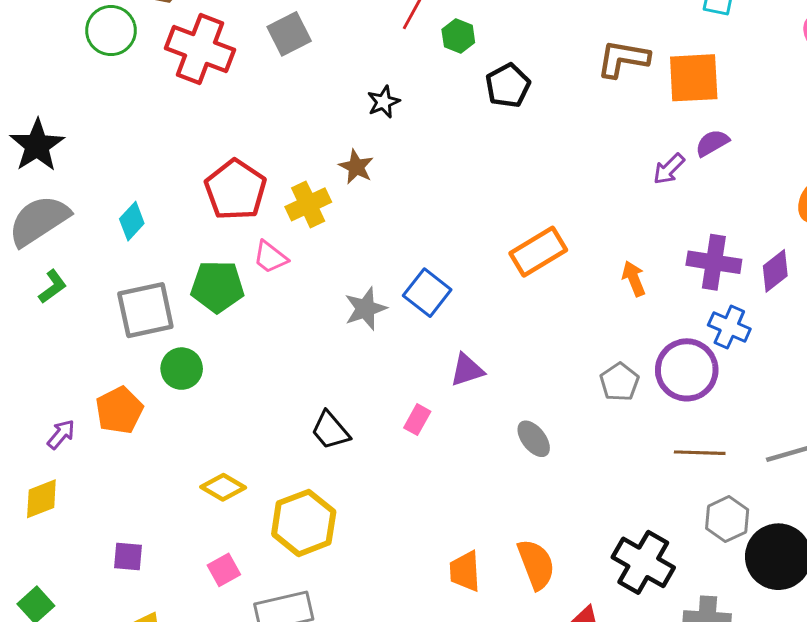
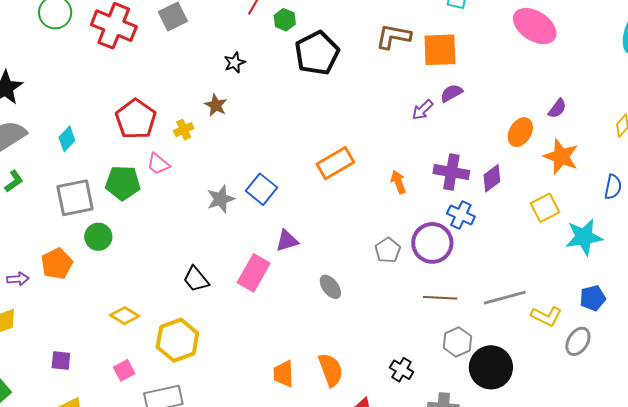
black pentagon: (508, 86) -> (317, 53), size x1.5
yellow cross: (308, 204) -> (184, 130), size x0.7
pink rectangle: (417, 420) -> (254, 273), size x1.8
purple arrow: (61, 434) -> (18, 279), turned 45
black cross: (643, 562) -> (402, 370), size x0.6

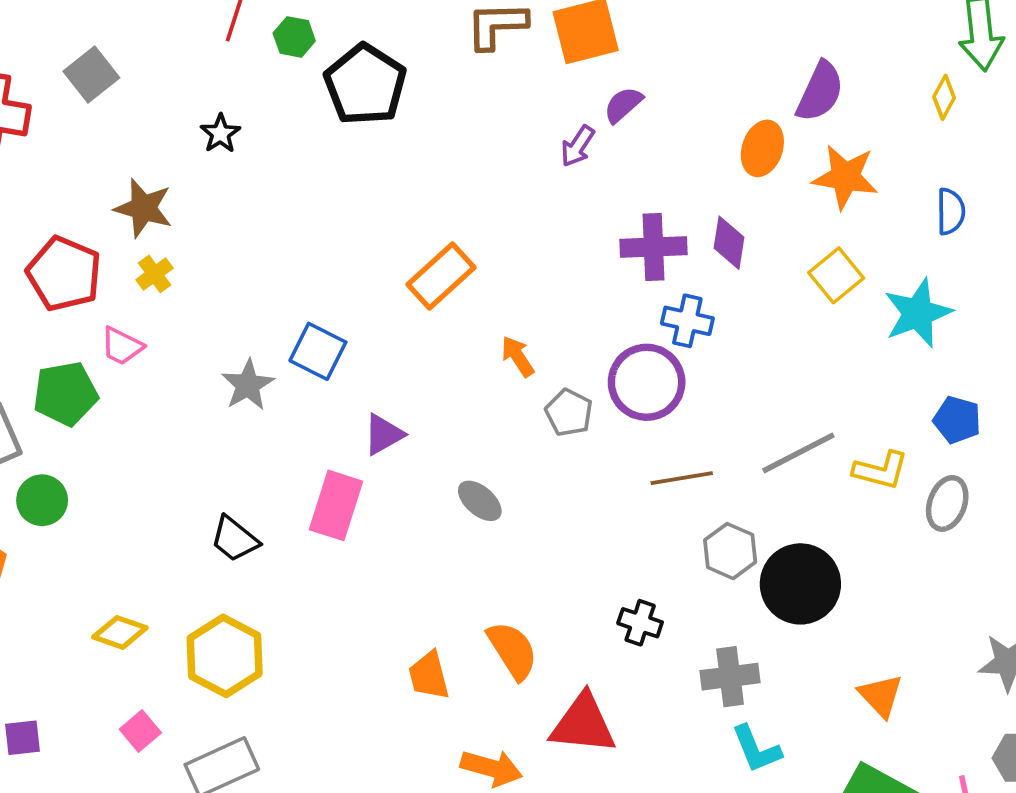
brown star: (216, 105) -> (143, 208), moved, size x1.4
purple semicircle: (557, 108) -> (820, 92), size x1.6
purple diamond: (492, 178) -> (729, 243), turned -32
orange arrow: (398, 182) -> (518, 356), moved
blue pentagon: (593, 298) -> (957, 420), turned -30

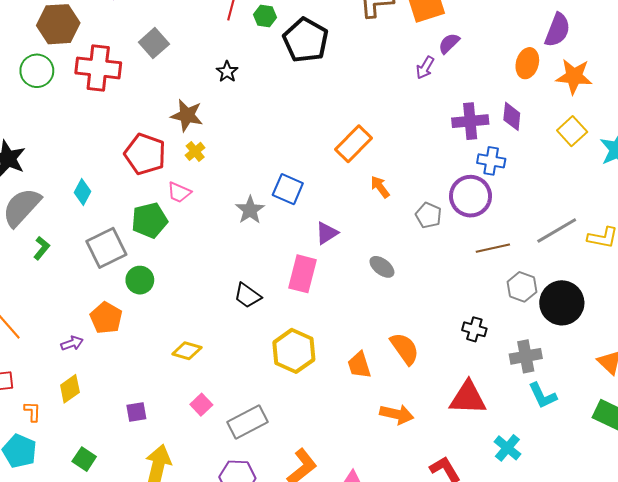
orange arrow: (518, 356) -> (380, 187), moved
yellow hexagon: (225, 656) -> (294, 351), moved
red triangle: (583, 724) -> (468, 398), moved

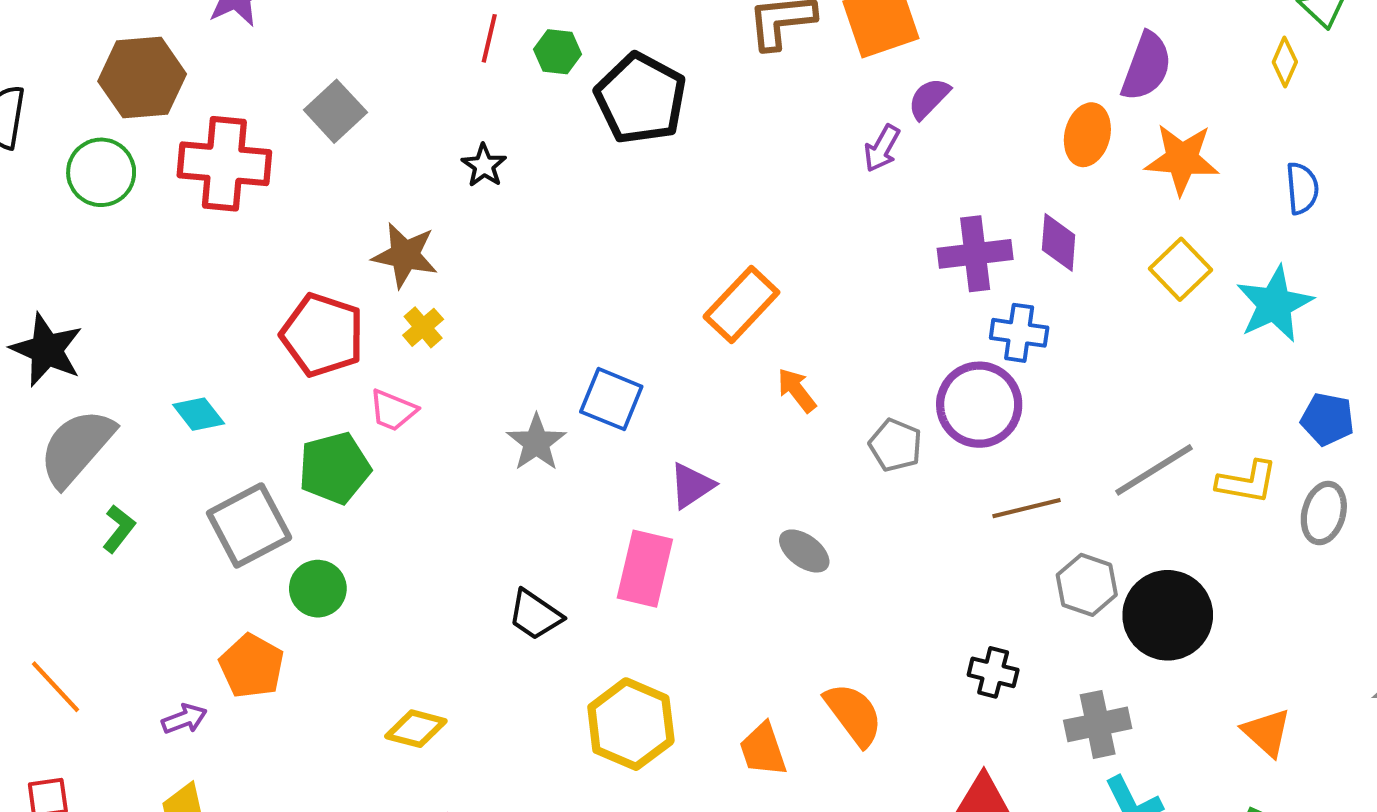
cyan diamond: (83, 192) -> (199, 414), turned -65

